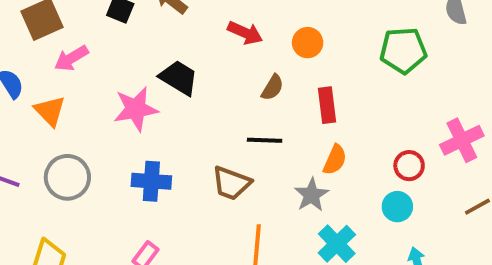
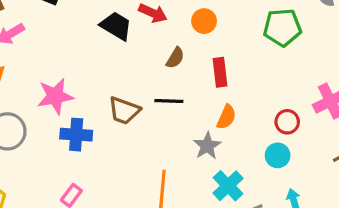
black trapezoid: (179, 78) -> (116, 26), moved
pink star: (136, 109) -> (55, 96), moved
brown trapezoid: (231, 183) -> (124, 111), moved

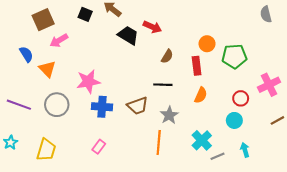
orange circle: (204, 21) -> (207, 44), moved
green pentagon: (282, 27) -> (234, 56), moved
brown trapezoid: (124, 111) -> (138, 106), moved, turned -40
gray star: (207, 146) -> (169, 115), moved

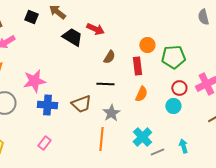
red circle: (241, 98) -> (179, 88), moved
cyan circle: (234, 120) -> (173, 106), moved

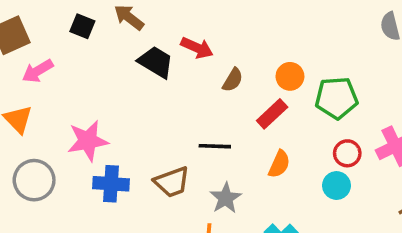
brown semicircle: (109, 57) -> (233, 80), moved
red rectangle: (137, 66) -> (272, 114), turned 54

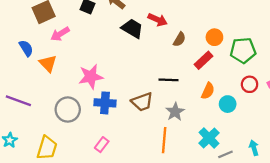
gray circle: (34, 180) -> (68, 110), moved
cyan circle: (337, 186) -> (228, 104), moved

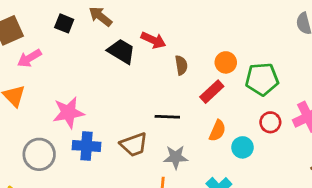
brown semicircle: (179, 39) -> (181, 65), turned -40
gray star: (175, 112) -> (176, 157), turned 30

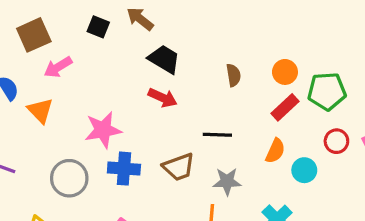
red arrow: (153, 40) -> (163, 98), moved
red rectangle: (212, 92) -> (285, 107), moved

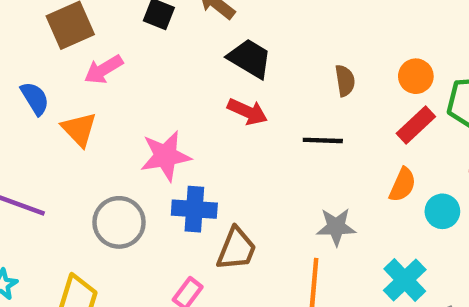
black line: (217, 135) -> (323, 140), moved
brown trapezoid: (179, 167) -> (236, 249), moved, turned -48

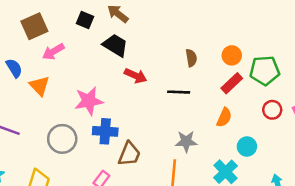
black trapezoid: (250, 58) -> (115, 45), moved
cyan circle: (442, 211) -> (247, 146), moved

